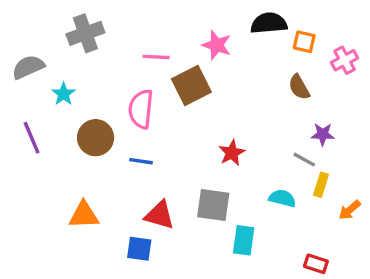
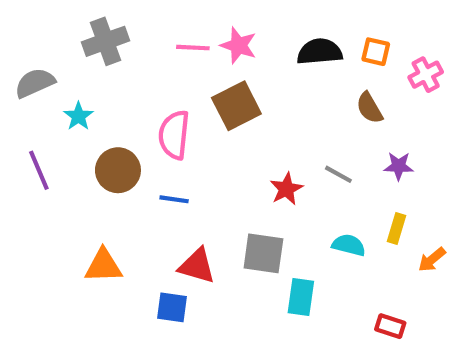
black semicircle: (269, 23) -> (320, 52), moved
pink star: (217, 45) -> (239, 45), moved
pink line: (156, 57) -> (193, 48), moved
gray line: (304, 160) -> (338, 174), moved

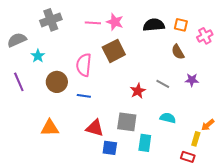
yellow rectangle: (397, 228) -> (196, 139), moved
blue square: (172, 307) -> (110, 148), moved

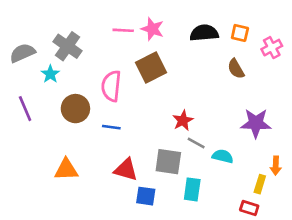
gray cross: (51, 20) -> (68, 46), moved, turned -35
purple star: (192, 80) -> (256, 123), moved, size x1.6
gray line: (163, 84) -> (196, 143), moved
orange arrow: (208, 125) -> (276, 166), turned -48

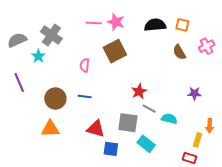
pink cross: (272, 48) -> (207, 46), moved
pink semicircle: (111, 86) -> (85, 65), size x0.6
brown circle: (75, 109) -> (55, 99), moved
purple star: (256, 123) -> (194, 93), size x0.6
cyan rectangle: (192, 189) -> (146, 144), turned -60

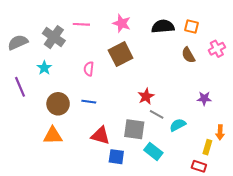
pink line: (94, 23) -> (81, 24), moved
cyan star: (38, 56) -> (44, 68), moved
cyan semicircle: (169, 119) -> (178, 125), turned -42

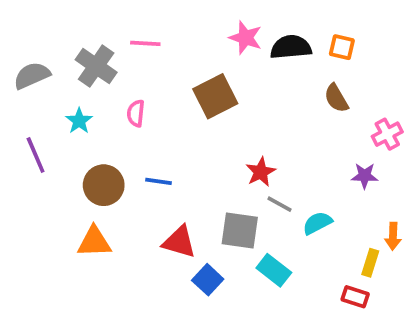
pink star: (122, 23) -> (245, 38), moved
pink cross: (217, 49) -> (387, 134), moved
pink semicircle: (89, 69) -> (136, 113), moved
blue square: (116, 157) -> (208, 280), turned 35

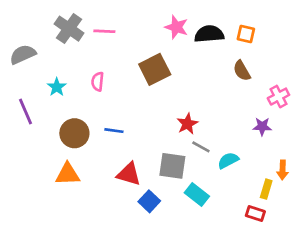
gray cross: (96, 66) -> (69, 29), moved

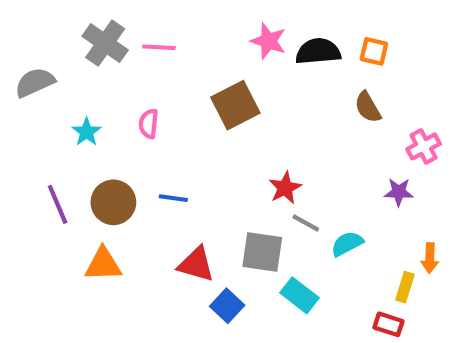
purple line: (25, 112) -> (58, 204), moved

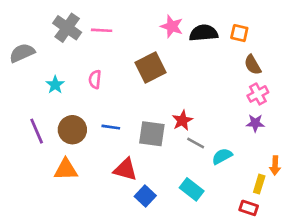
brown semicircle: (368, 107) -> (253, 65), moved
pink cross: (424, 146) -> (258, 94), moved
gray square: (262, 252) -> (152, 134), moved

